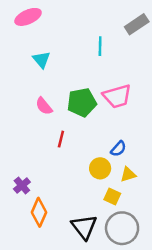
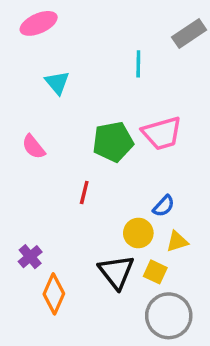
pink semicircle: (44, 106) -> (34, 147), moved
black triangle: (84, 227) -> (116, 272), moved

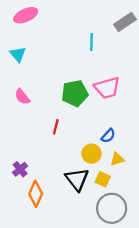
cyan triangle: (57, 83) -> (18, 54), moved

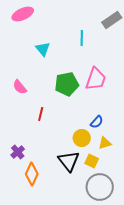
cyan triangle: (18, 54) -> (43, 49), moved
pink trapezoid: (107, 88) -> (96, 79), turned -55
red line: (56, 127) -> (41, 114), moved

